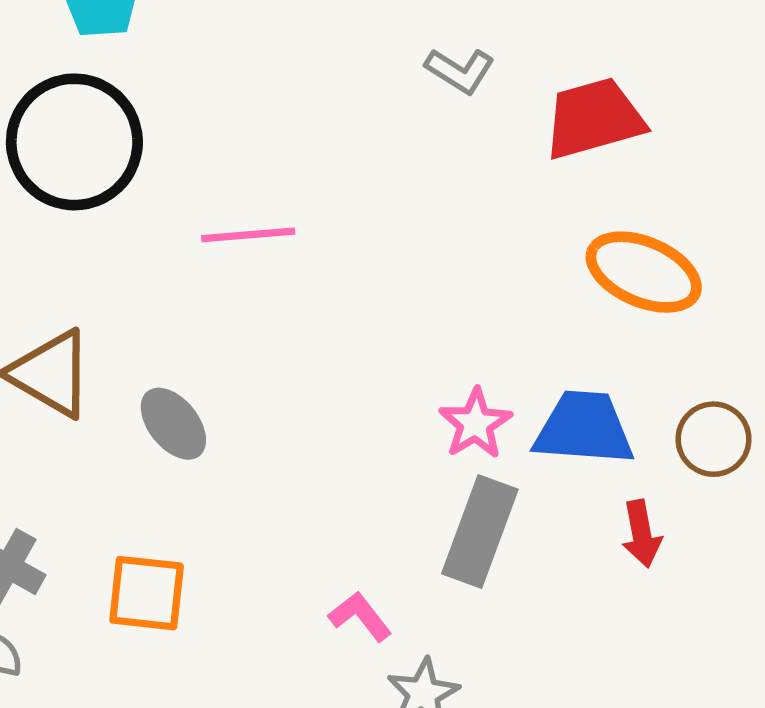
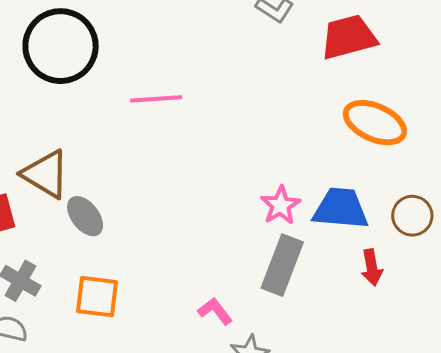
gray ellipse: (173, 424) -> (85, 216), moved

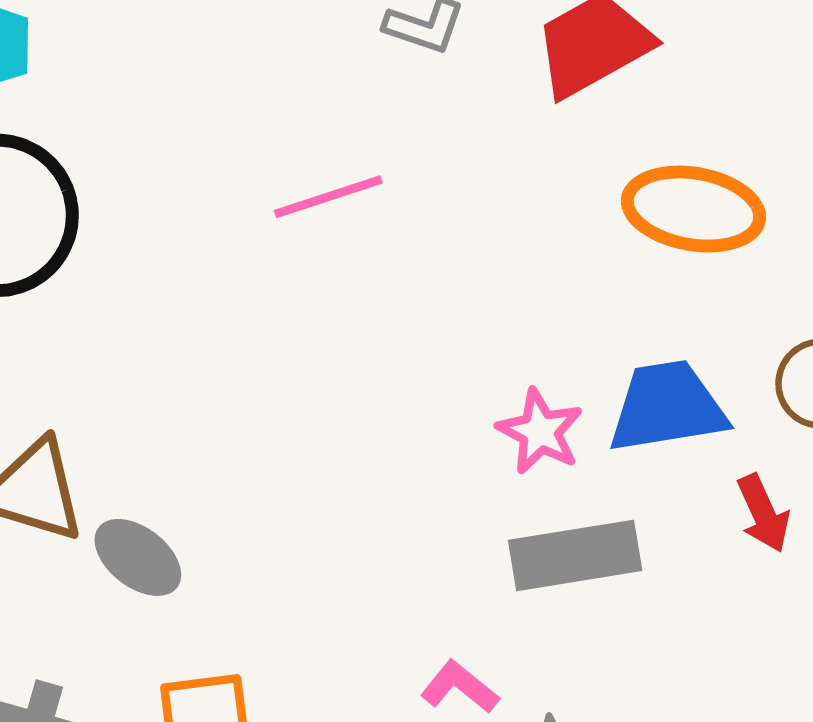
pink line: (156, 99) -> (328, 197), moved
gray rectangle: (282, 265) -> (575, 555), turned 74

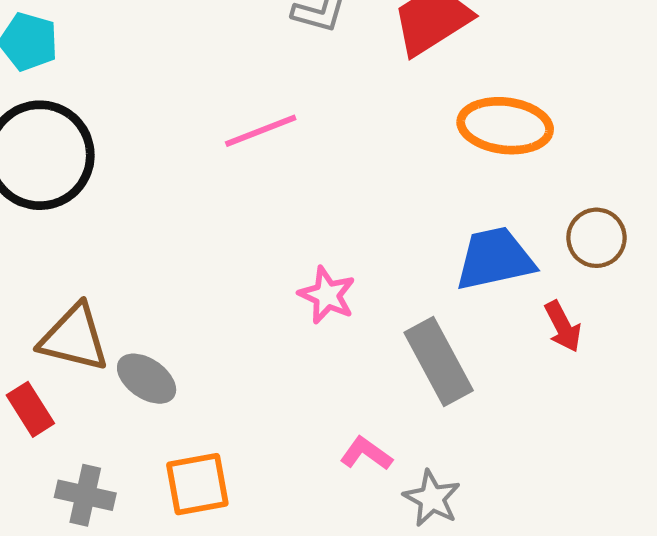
pink star: (540, 431) -> (327, 295), moved
gray rectangle: (575, 555) -> (439, 361), turned 74

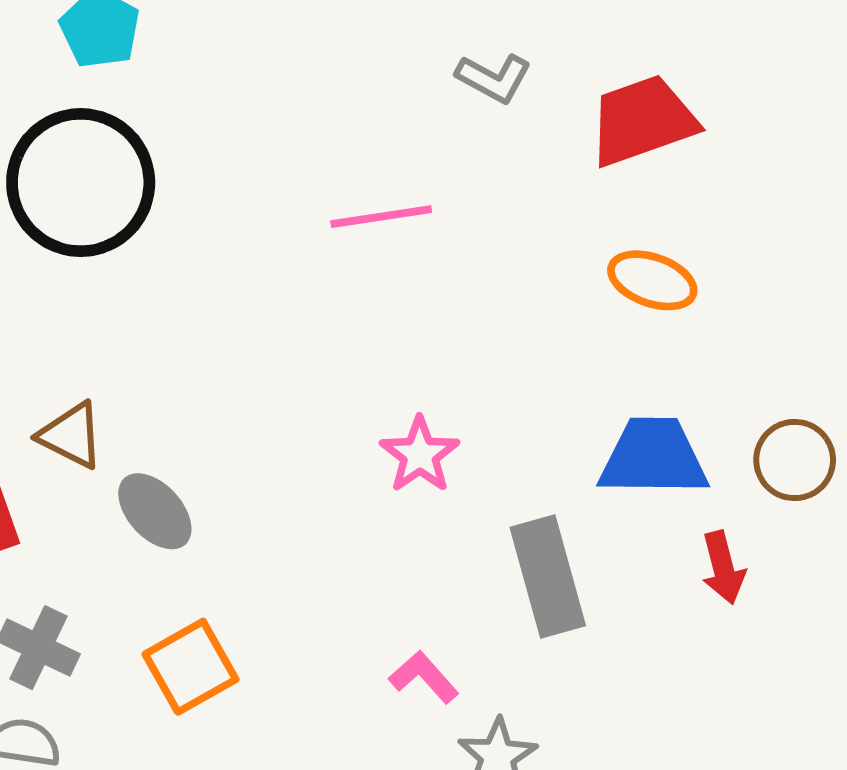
orange ellipse: (505, 126) -> (652, 280), moved, size x0.7
brown triangle: (74, 338) -> (71, 435), size x0.7
orange square: (197, 484) -> (191, 667), turned -32

